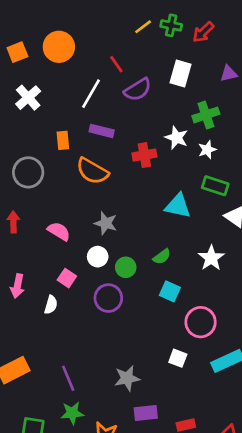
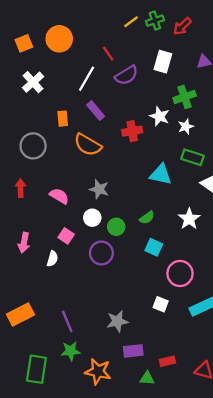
green cross: (171, 25) -> (155, 21), turned -30
purple rectangle: (102, 131) -> (96, 111), turned 36

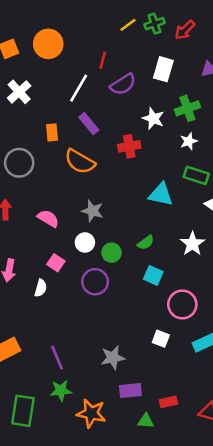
red line: (108, 54) -> (103, 60), turned 49
white star: (159, 116) -> (153, 119), moved

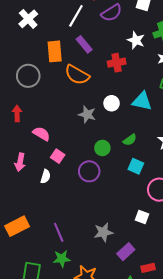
orange rectangle: (52, 132) -> (55, 51), size x1.5
pink semicircle: (48, 218) -> (41, 134), moved
white circle: (85, 242) -> (112, 103), moved
purple rectangle: (130, 391) -> (126, 252), moved, turned -36

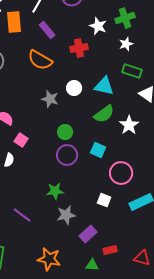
orange rectangle: (55, 51) -> (14, 22), moved
green semicircle: (130, 140) -> (104, 114), moved, size x1.5
purple circle: (89, 171) -> (67, 155), moved
purple line: (59, 232) -> (22, 215), turned -30
green star: (62, 259) -> (55, 191), moved

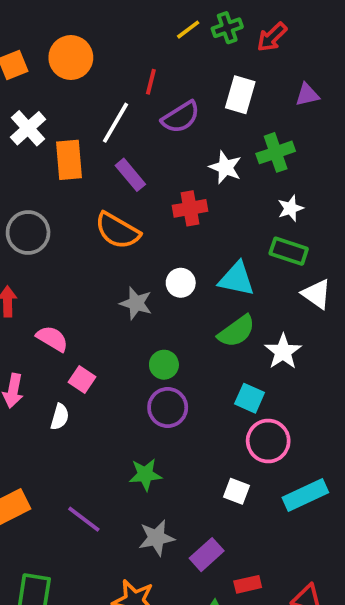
white star: (126, 44) -> (291, 208), moved
cyan square: (98, 150) -> (250, 398), moved
gray star: (66, 215) -> (156, 538), moved

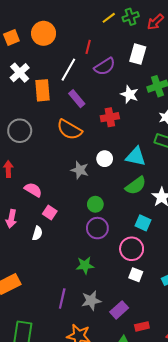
pink circle: (268, 441) -> (132, 249), moved
purple line: (84, 519) -> (62, 299), moved, turned 66

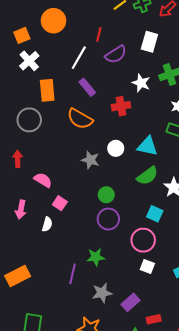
orange square: (11, 37) -> (22, 35), moved
orange rectangle: (42, 90) -> (47, 90), moved
purple line: (62, 299) -> (72, 274), moved

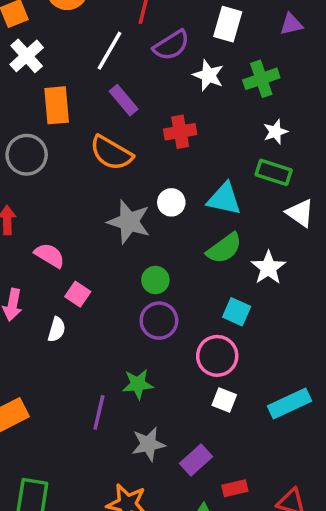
white star: (141, 83) -> (208, 75), moved
gray star: (90, 160) -> (129, 222), size x1.4

